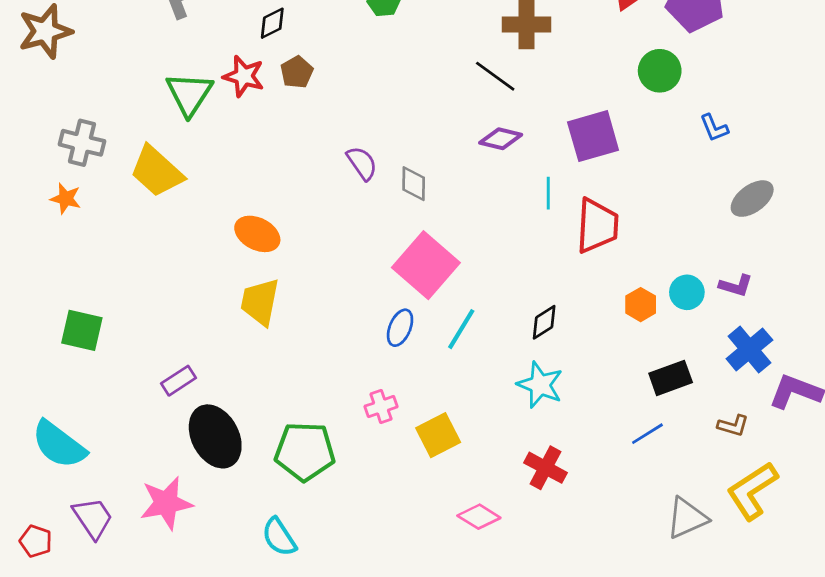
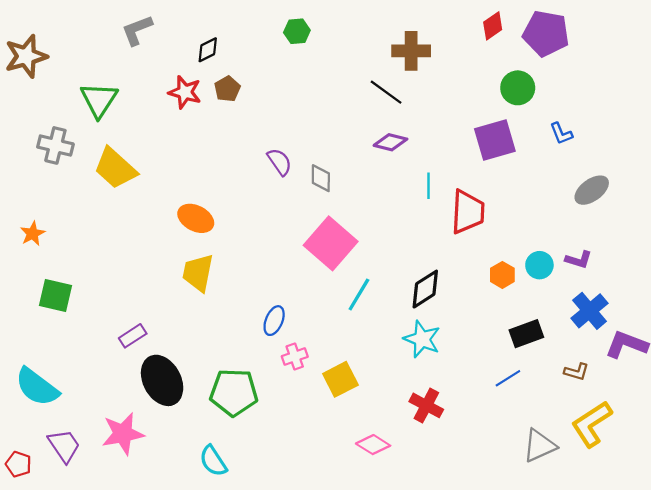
green triangle: (189, 94) -> (99, 100), moved
purple square: (593, 136) -> (495, 140), moved
orange star: (66, 199) -> (33, 234), moved, turned 30
black diamond: (544, 322) -> (425, 289), size x1.4
blue ellipse: (400, 328) -> (274, 321), moved

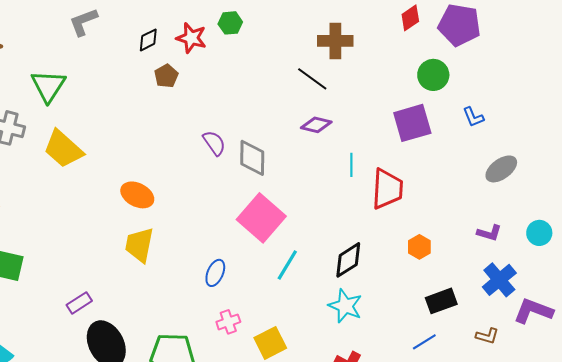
red star: (185, 92) -> (191, 38), moved
gray diamond: (321, 178) -> (252, 158), size x1.4
cyan circle: (539, 265) -> (539, 233), moved
blue ellipse: (274, 321) -> (215, 273), moved

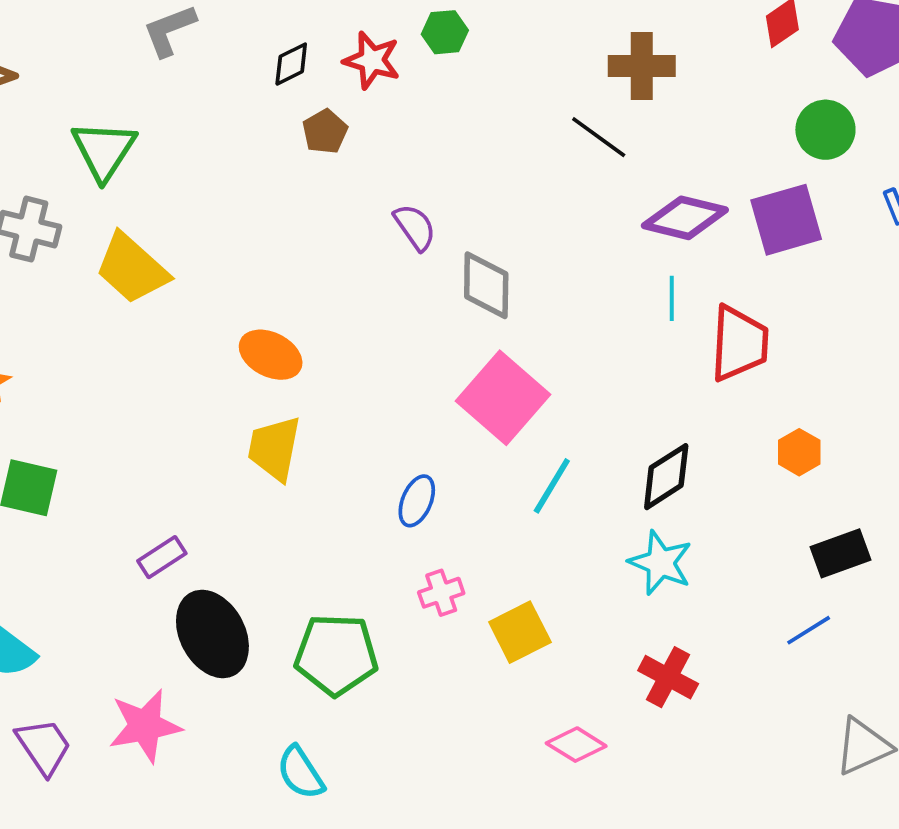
purple diamond: (316, 125) -> (685, 218), moved, size x1.4
purple semicircle: (214, 143) -> (415, 227), moved

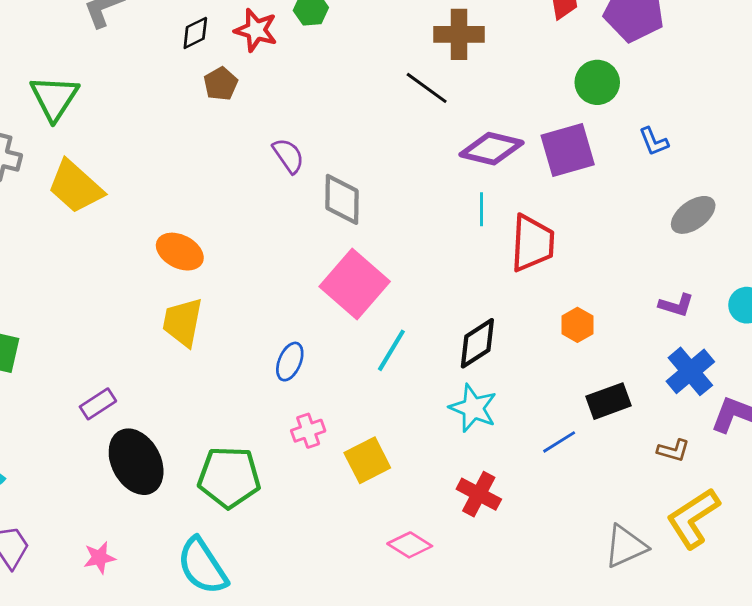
blue line: (809, 630) -> (559, 442), moved
pink star: (145, 726) -> (99, 558), moved, size x0.6
cyan semicircle: (301, 773) -> (202, 566), size x1.4

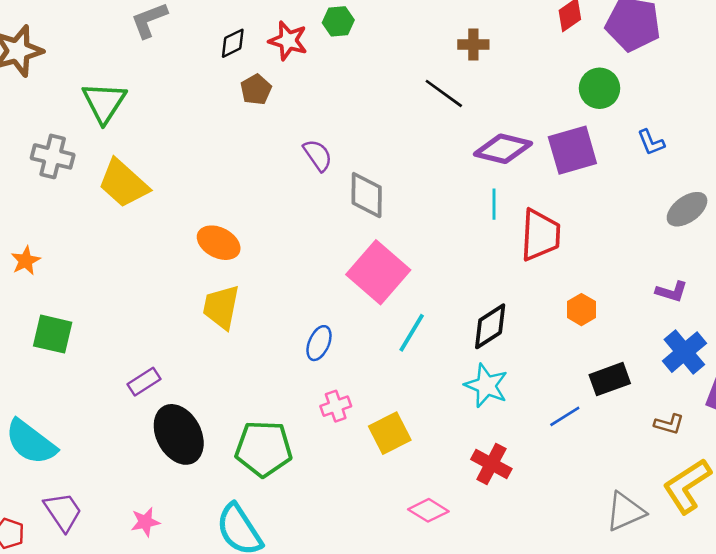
brown cross: (459, 34) -> (473, 45), size x0.7

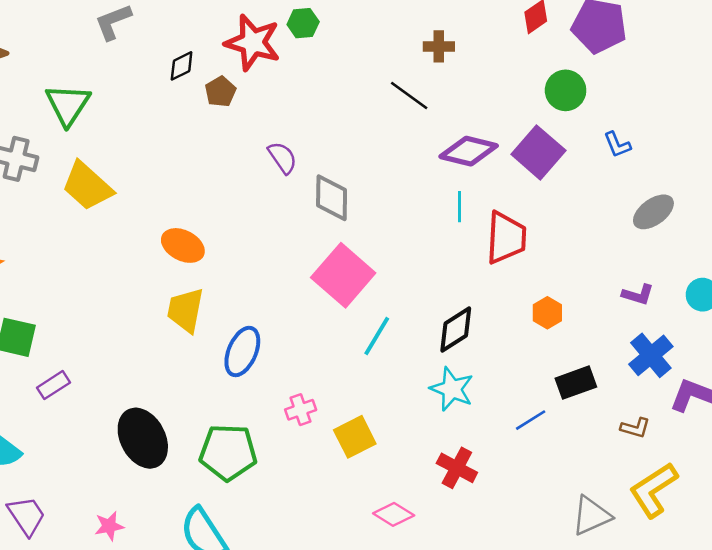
red star: (288, 41) -> (253, 43), size x1.4
black diamond: (233, 43) -> (182, 66), moved
purple square: (572, 150) -> (538, 152), turned -33
blue ellipse: (319, 343) -> (242, 352), moved, size x1.4
purple rectangle: (144, 382) -> (54, 385), moved

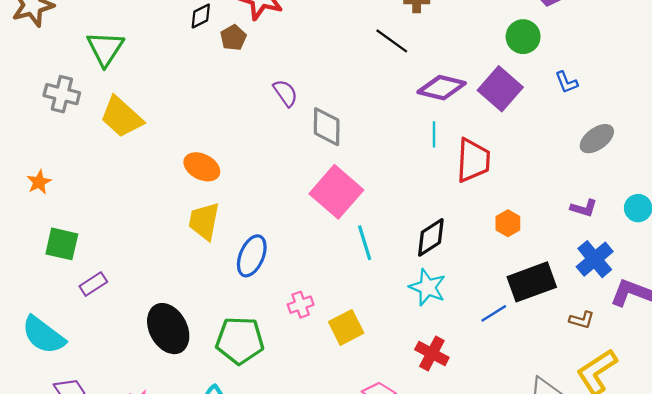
cyan line: (377, 336) -> (365, 243), turned -48
black rectangle: (576, 383) -> (532, 282), size x1.4

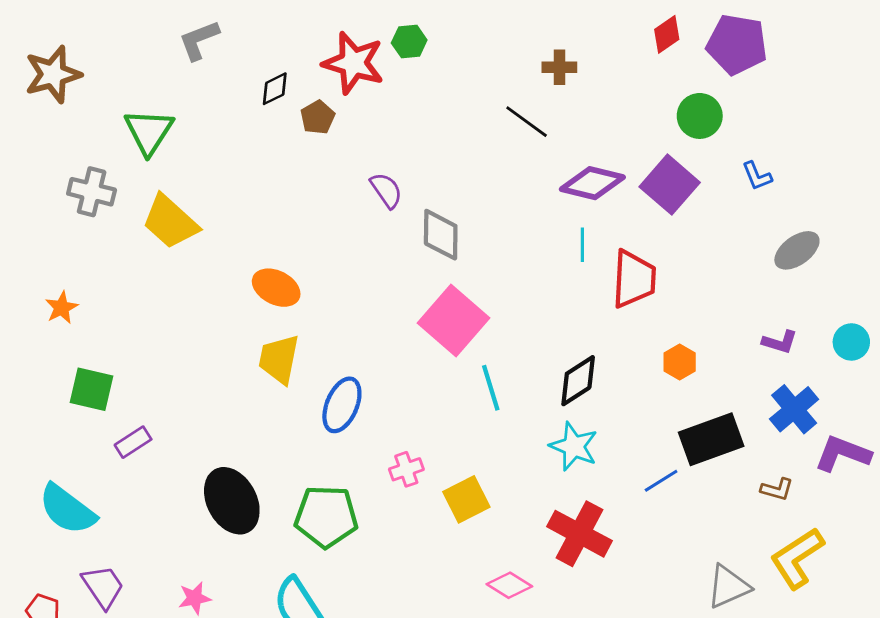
red cross: (432, 354) -> (579, 534), size x1.4

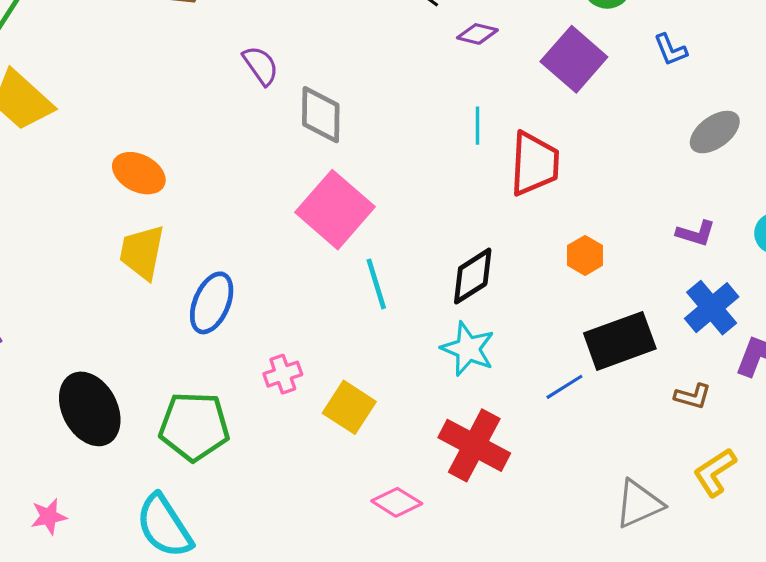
purple diamond: (592, 183) -> (477, 34), moved, size x0.6
yellow square: (466, 499) -> (349, 407), turned -30
yellow L-shape: (797, 558) -> (715, 472), size x0.7

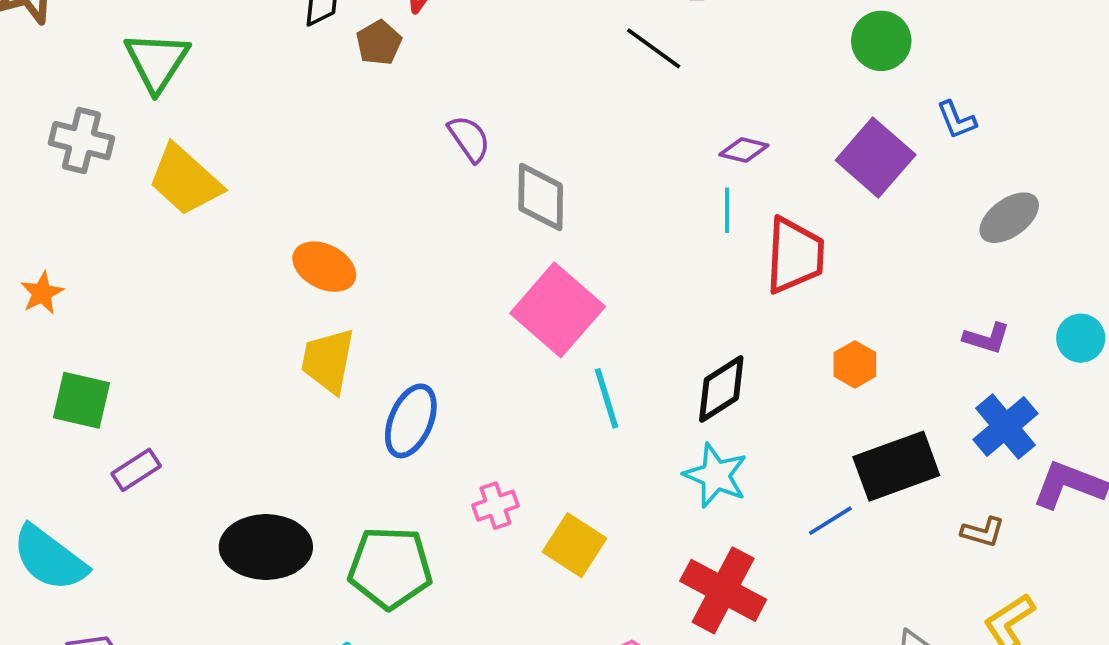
purple diamond: (477, 34) -> (744, 150), moved
purple square: (574, 59) -> (876, 157), moved
black ellipse: (90, 409) -> (266, 547), turned -62

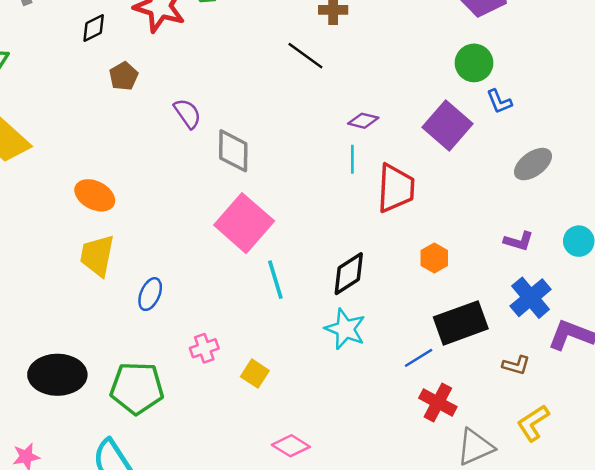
green circle: (881, 41) -> (474, 63), moved
brown pentagon: (379, 43) -> (124, 76), moved
blue ellipse: (411, 421) -> (150, 294), size x0.7
yellow square: (575, 545) -> (255, 374), size x0.7
red cross: (723, 590) -> (438, 402), moved, size x0.7

